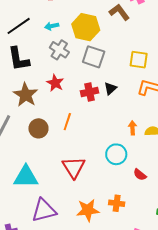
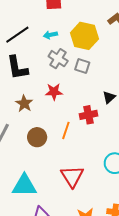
gray square: (94, 57) -> (82, 66), moved, size x0.7
red star: (55, 83) -> (54, 92), turned -30
red cross: (90, 92) -> (88, 115), moved
brown star: (26, 95) -> (24, 104), size x0.7

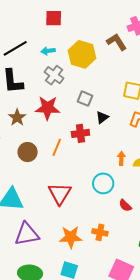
gray square: (82, 66) -> (85, 99), moved
red star: (54, 92) -> (48, 108), size x1.4

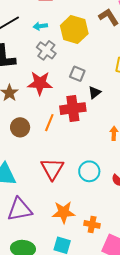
red cross: (80, 133) -> (73, 109), size x1.4
cyan circle: (103, 183) -> (89, 171), moved
orange cross: (100, 232) -> (92, 224), moved

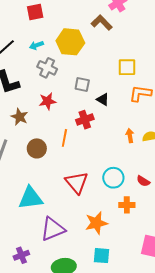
red star: (40, 83) -> (47, 101), size x0.7
black triangle: (95, 92) -> (103, 99), turned -40
red cross: (73, 109) -> (85, 120), size x0.7
orange cross: (92, 224) -> (127, 205), moved

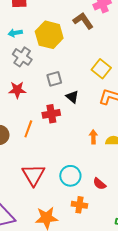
yellow square: (127, 67) -> (101, 69), turned 30
gray square: (82, 84) -> (54, 79), turned -35

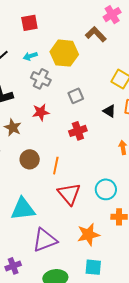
black triangle: (72, 97) -> (109, 111), moved
orange line: (28, 129) -> (56, 166), moved

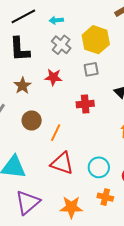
yellow hexagon: (64, 53) -> (96, 40), moved
red triangle: (69, 194) -> (62, 163), turned -45
purple triangle: (45, 240) -> (28, 202), turned -32

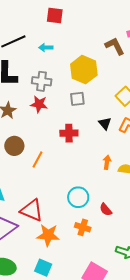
gray cross: (61, 45) -> (42, 81), moved, turned -36
red triangle: (62, 163) -> (32, 210), moved

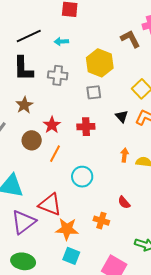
red star: (39, 104) -> (52, 125), moved, turned 30
cyan circle: (78, 197) -> (82, 177), moved
cyan square: (43, 268) -> (71, 256), moved

